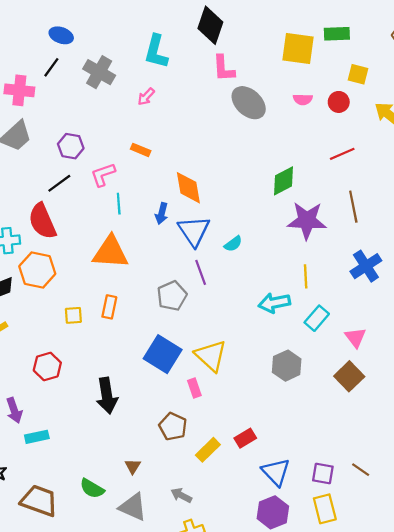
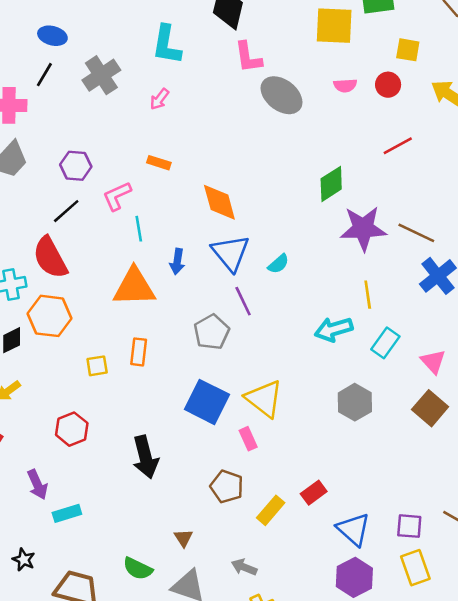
gray cross: (99, 72) -> (101, 75), turned 32
brown line: (353, 207) -> (416, 233), moved, turned -48
blue arrow: (162, 213) -> (177, 262), moved

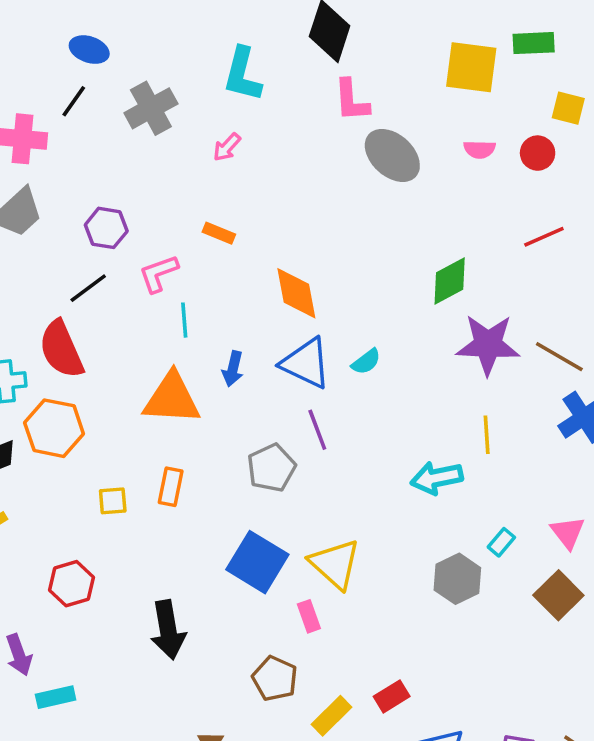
blue triangle: (231, 253) -> (306, 363), turned -30
cyan semicircle: (278, 264) -> (366, 362), moved
cyan rectangle: (385, 343) -> (501, 542), moved, size x0.7

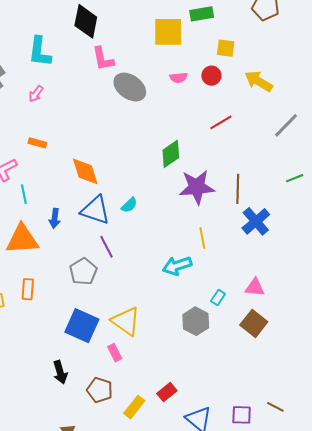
brown line: (559, 357) -> (238, 189), turned 68
pink triangle: (568, 532) -> (255, 287), turned -40
black arrow: (168, 630) -> (60, 372), moved, size x0.7

